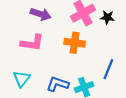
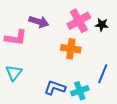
pink L-shape: (32, 43) -> (16, 38), moved
cyan triangle: (22, 79) -> (14, 73), moved

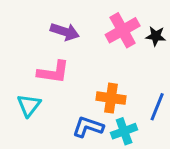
pink L-shape: (16, 38) -> (53, 72), moved
orange cross: (71, 49) -> (111, 98), moved

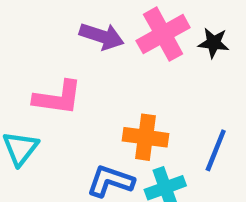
purple arrow: (65, 32) -> (102, 36), moved

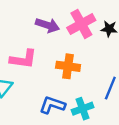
orange cross: (145, 137) -> (68, 66), moved

